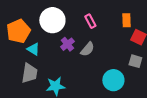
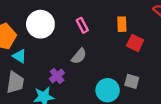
purple cross: (67, 44) -> (57, 76), moved
gray square: (135, 61) -> (132, 81), moved

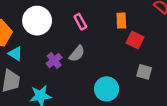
purple cross: (57, 76) -> (54, 60), moved
gray square: (132, 81) -> (144, 72), moved

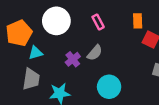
cyan triangle: (15, 54) -> (36, 53), turned -48
cyan circle: (107, 89) -> (109, 87), moved

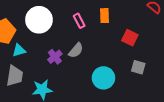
orange rectangle: (138, 21) -> (105, 16), moved
cyan circle: (109, 87) -> (103, 78), moved

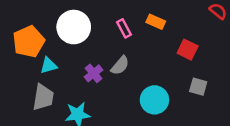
orange rectangle: (105, 16) -> (156, 22), turned -64

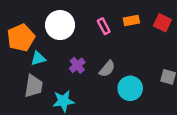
orange rectangle: (156, 22) -> (131, 20), turned -35
red square: (188, 50) -> (162, 23), moved
gray semicircle: (120, 65) -> (107, 69), moved

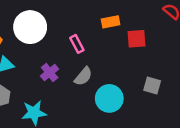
red square: (162, 23) -> (137, 39), moved, turned -30
pink rectangle: (104, 26) -> (77, 44), moved

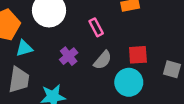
red square: (137, 39) -> (138, 55), moved

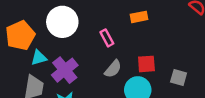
purple cross: (69, 56) -> (65, 70), moved, size x1.5

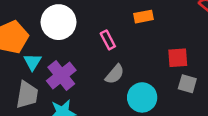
cyan triangle: (39, 58) -> (32, 62), turned -42
red square: (146, 64) -> (178, 58), moved

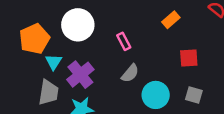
orange rectangle: (143, 17) -> (171, 20), moved, turned -30
gray square: (187, 84) -> (194, 95), moved

